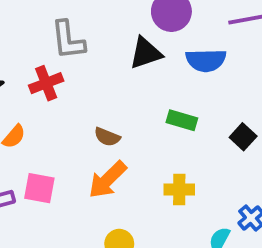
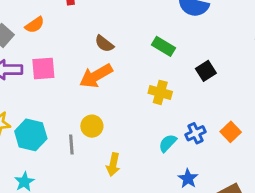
pink square: (39, 188) -> (43, 68), turned -30
yellow cross: (179, 190) -> (160, 92), moved

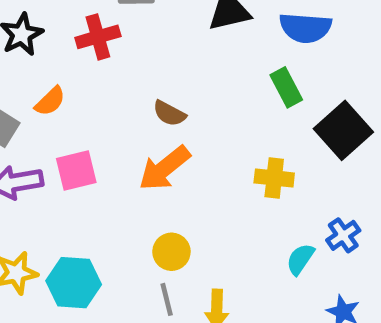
green rectangle: (163, 46) -> (286, 87), moved, turned 40
black square: (206, 71) -> (343, 130), size x1.6
gray line: (71, 144) -> (167, 299), moved

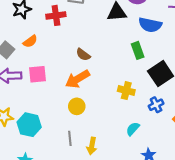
blue cross: (343, 235) -> (156, 105), moved
yellow circle: (171, 252) -> (77, 106), moved

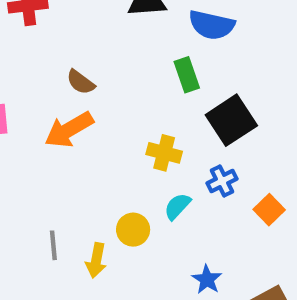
yellow circle: (77, 106) -> (133, 230), moved
cyan semicircle: (133, 129) -> (177, 206), moved

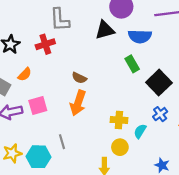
orange arrow: (69, 130) -> (78, 103), turned -30
yellow cross: (164, 153) -> (119, 120), moved
gray line: (53, 245) -> (62, 142), moved

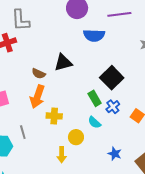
black triangle: (105, 30) -> (63, 63), moved
green rectangle: (132, 64) -> (95, 98), moved
yellow cross: (119, 120) -> (54, 116), moved
cyan semicircle: (140, 131) -> (94, 122), turned -80

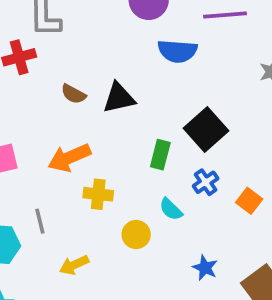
brown semicircle: (39, 74) -> (73, 94), moved
orange arrow: (37, 97) -> (69, 158), turned 45
green rectangle: (95, 98) -> (160, 155), moved, turned 42
yellow arrow: (62, 155) -> (74, 265), moved, turned 63

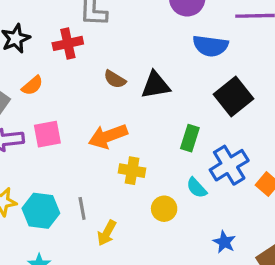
black square: (206, 129) -> (233, 97), moved
blue cross: (206, 182) -> (229, 165), size x1.6
gray line: (40, 221) -> (82, 208), moved
yellow arrow: (74, 265) -> (107, 233), turned -40

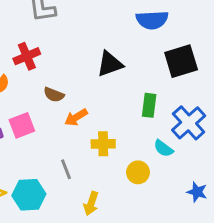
red cross: (68, 43) -> (27, 56), moved
brown semicircle: (115, 79) -> (54, 95), moved
black square: (233, 97) -> (181, 61), turned 32
orange arrow: (108, 136) -> (76, 117), size x0.7
gray line: (82, 208) -> (66, 169), moved

